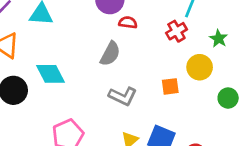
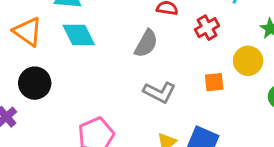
red cross: (176, 31) -> (207, 28), moved
cyan diamond: (51, 74) -> (79, 35), moved

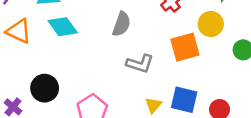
orange square: (214, 82) -> (185, 47), size x1.6
black circle: (35, 83) -> (45, 88), moved

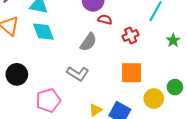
yellow circle: (211, 24) -> (154, 99), moved
gray L-shape: (140, 64) -> (78, 74), moved

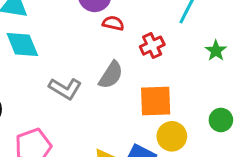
gray semicircle: (88, 42) -> (111, 75), moved
gray L-shape: (78, 74) -> (65, 89), moved
yellow circle: (154, 99) -> (172, 136), moved

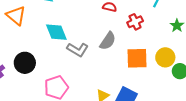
cyan diamond: (22, 44) -> (56, 32), moved
yellow circle: (172, 136) -> (165, 57), moved

